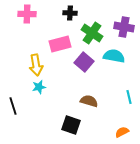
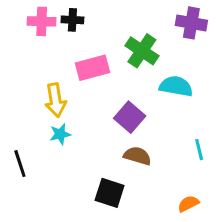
black cross: (70, 13) -> (72, 20), moved
purple cross: (124, 27) -> (191, 23), moved
purple square: (84, 62) -> (130, 117), moved

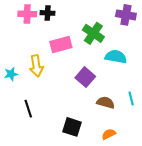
cyan star: (60, 134) -> (11, 74), moved
brown semicircle: (137, 156) -> (106, 103), moved
black line: (20, 164) -> (28, 109), moved
orange semicircle: (188, 204) -> (109, 134), moved

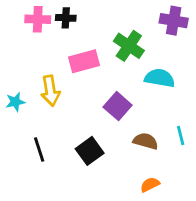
black square: (72, 127) -> (90, 151), moved, turned 36

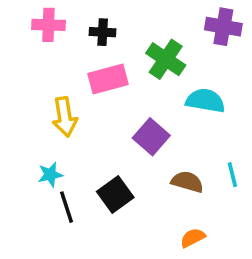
black cross: (66, 18) -> (103, 32), moved
cyan star: (15, 102) -> (50, 175), moved
black line: (39, 150) -> (66, 207), moved

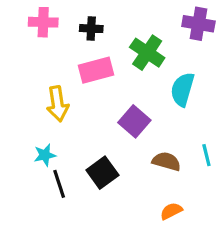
cyan semicircle: (205, 101) -> (182, 89), turned -84

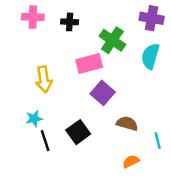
pink rectangle: (96, 70) -> (89, 64), moved
cyan semicircle: (182, 89) -> (150, 56), moved
cyan line: (206, 155) -> (158, 141), moved

